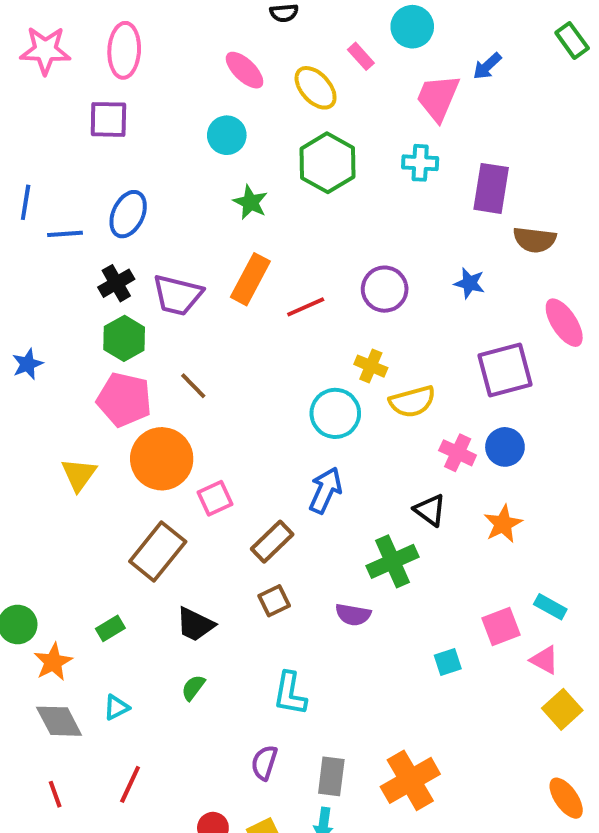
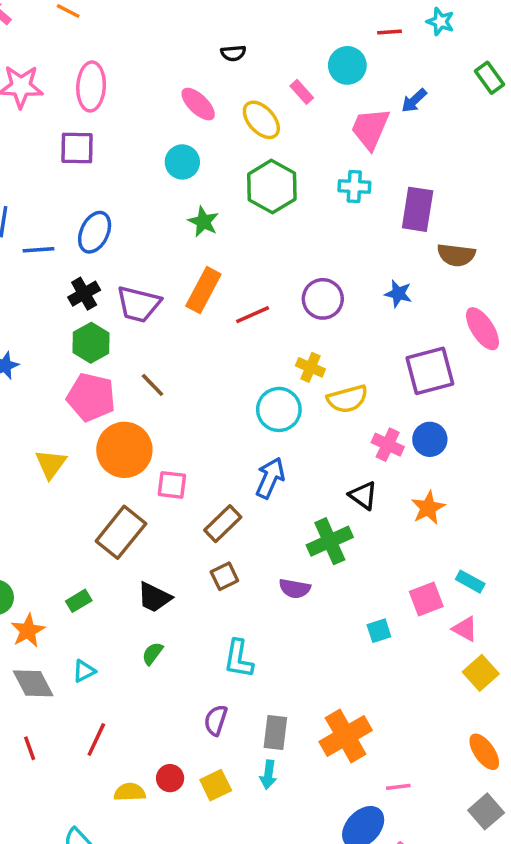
pink square: (215, 498) -> (172, 485), turned 32

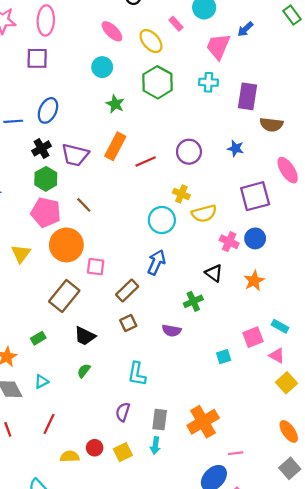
green cross: (330, 541) -> (193, 301), size x0.7

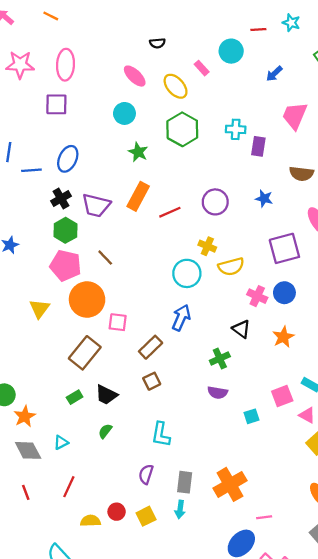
pink trapezoid: (218, 46) -> (295, 116), moved
purple rectangle: (248, 96) -> (258, 146), moved, size x0.7
purple semicircle: (172, 331) -> (218, 393), moved
green rectangle: (38, 338) -> (75, 397), moved

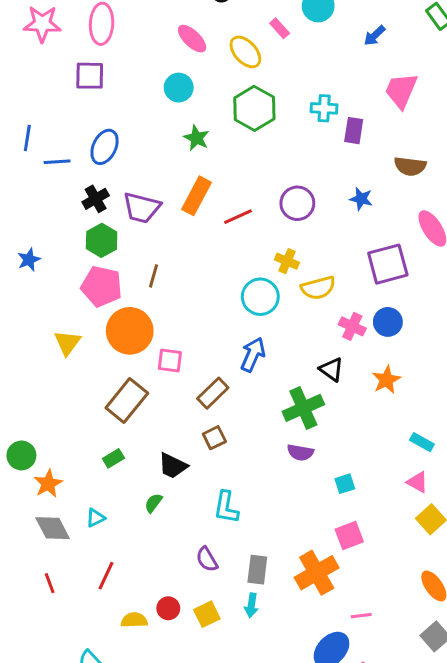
brown line: (105, 258) -> (153, 276), turned 60
green cross: (220, 359) -> (303, 408), size x1.5
black trapezoid: (106, 395) -> (173, 466), moved
pink square: (282, 396) -> (349, 536), moved
purple semicircle: (146, 474) -> (207, 559), turned -48

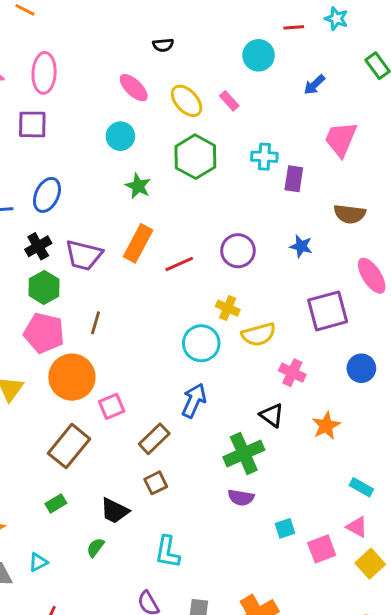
pink rectangle: (280, 28) -> (229, 101), moved
blue circle: (388, 322) -> (361, 368), moved
pink square: (170, 361) -> (112, 406), turned -30
pink square: (349, 536) -> (322, 549), moved

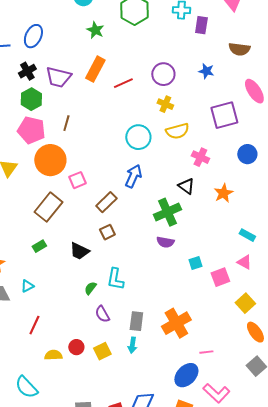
yellow cross: (228, 308) -> (165, 104), moved
green semicircle: (95, 547) -> (90, 288), moved
yellow square: (370, 564) -> (245, 303), moved

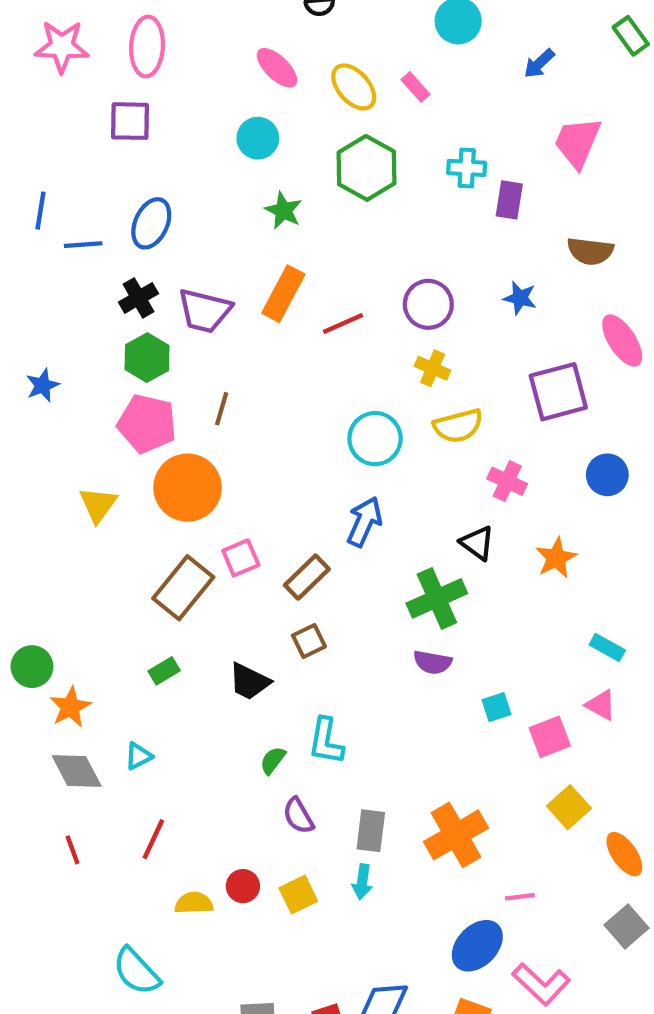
pink square: (77, 180) -> (241, 558), moved
yellow square: (245, 303) -> (569, 807), moved

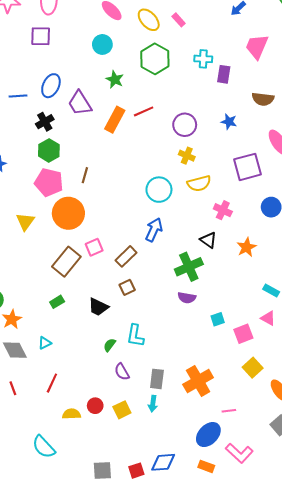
purple trapezoid: (205, 311) -> (80, 103), moved, turned 44
red line: (343, 324) -> (144, 111), moved

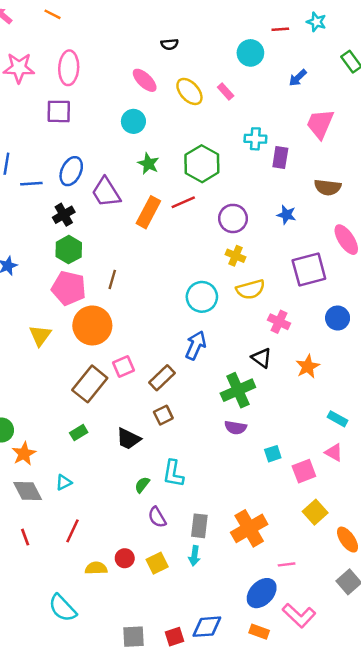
green hexagon: (155, 59) -> (202, 164), moved

